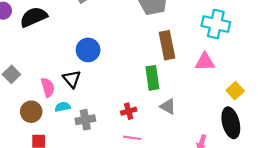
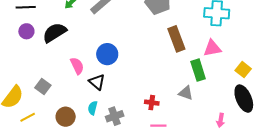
green rectangle: (152, 78) -> (198, 70), moved
pink semicircle: (48, 87) -> (77, 66), moved
cyan semicircle: (63, 107) -> (93, 108), turned -56
red cross: (129, 111) -> (152, 103), turned 32

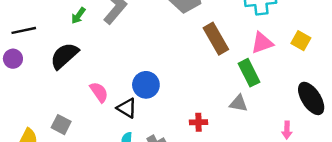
purple circle: (26, 31) -> (13, 59), moved
blue circle: (107, 54) -> (146, 85), moved
yellow square: (243, 70) -> (301, 41), moved

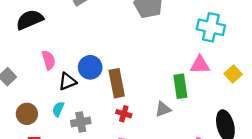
brown rectangle: (216, 39) -> (117, 83), moved
gray triangle: (239, 103) -> (163, 109), turned -49
black triangle: (127, 108) -> (67, 81), turned 48

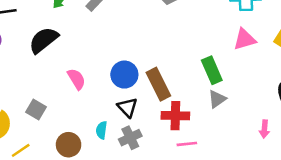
black triangle: (67, 81) -> (127, 107), moved, turned -36
green rectangle: (180, 86) -> (212, 70), moved
red cross: (124, 114) -> (175, 116), size x1.5

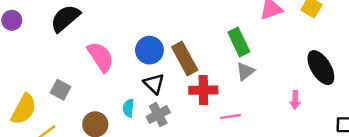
pink semicircle: (76, 79) -> (101, 57), size x1.4
pink line: (187, 144) -> (231, 117), moved

